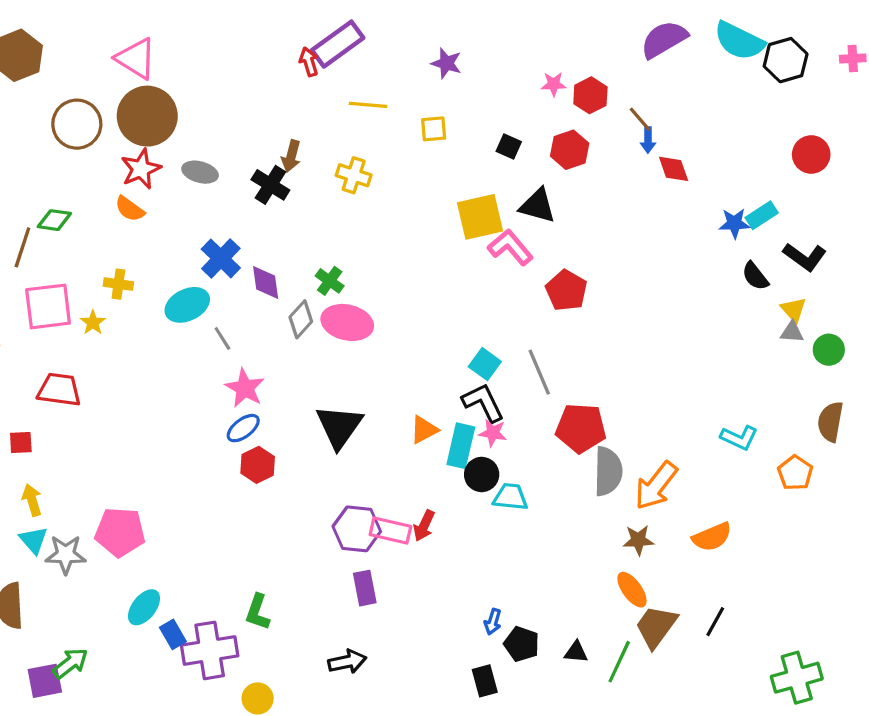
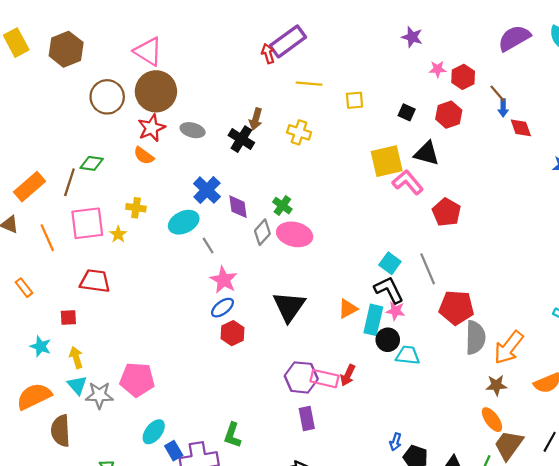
purple star: (446, 63) -> (412, 37), moved

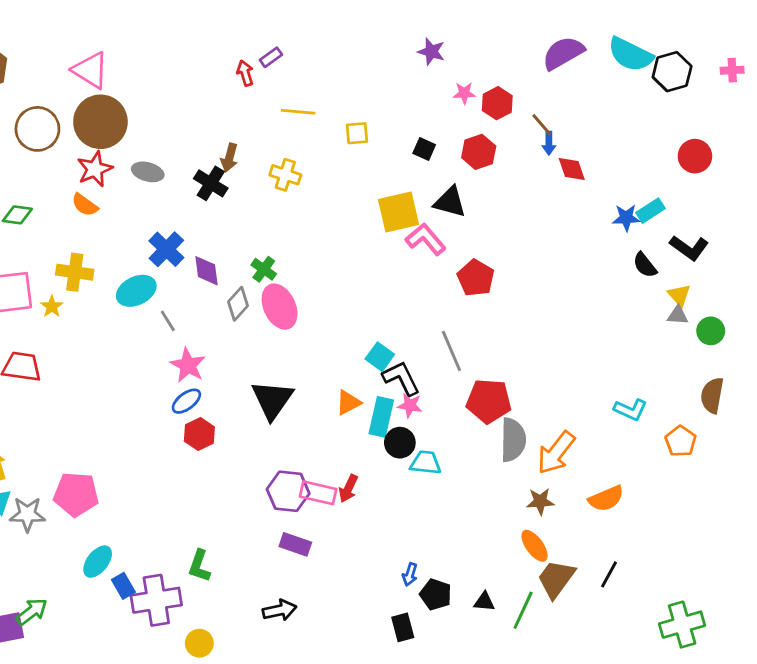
purple rectangle: (288, 41) -> (271, 57), size x0.5
yellow cross: (136, 208) -> (75, 272), size x1.4
pink ellipse: (295, 234) -> (280, 307), turned 52
cyan square: (390, 263) -> (380, 357), moved
purple rectangle: (307, 418) -> (295, 544), turned -60

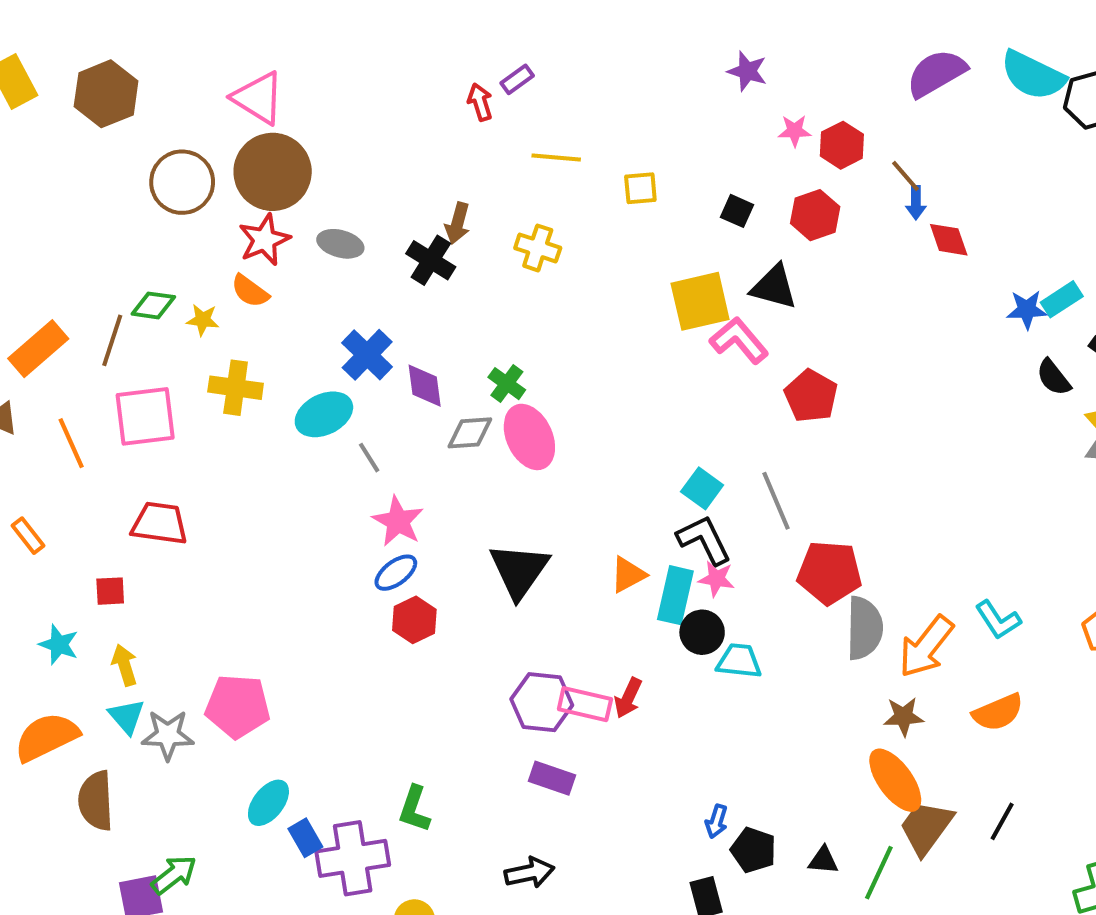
gray diamond: (238, 304) -> (470, 433), turned 44
yellow star: (52, 307) -> (203, 320), moved, turned -30
cyan square: (380, 357) -> (702, 488), moved
cyan L-shape: (630, 410) -> (998, 620), moved, turned 32
orange ellipse: (535, 546) -> (895, 780), size x1.4

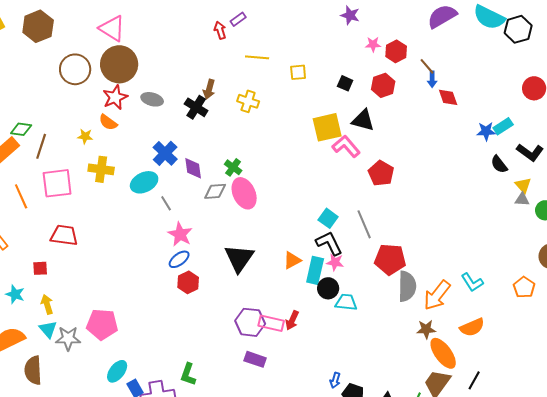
green diamond: (153, 305) -> (21, 129), moved
orange ellipse: (895, 780) -> (443, 353), moved

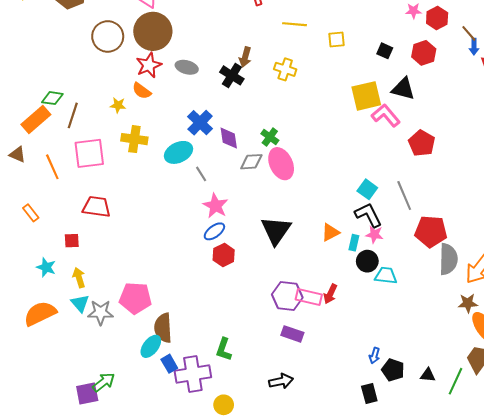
cyan rectangle: (315, 270) -> (354, 243), size x0.6
brown semicircle: (33, 370) -> (163, 328), moved

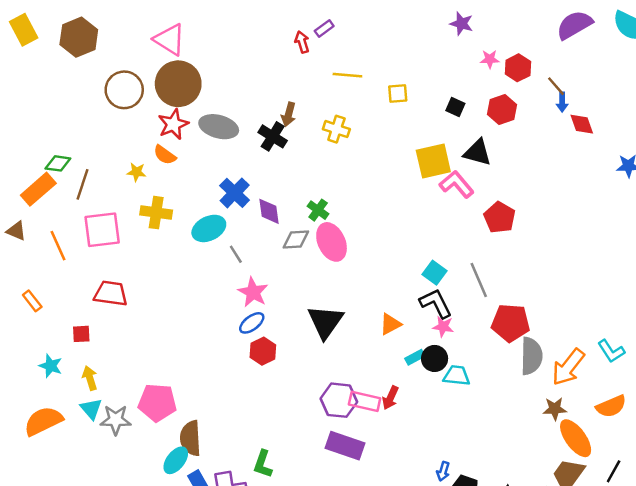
gray ellipse: (187, 67) -> (219, 127), size x1.4
cyan rectangle: (354, 243) -> (415, 357), moved, turned 49
purple rectangle: (292, 334) -> (345, 446), size x1.4

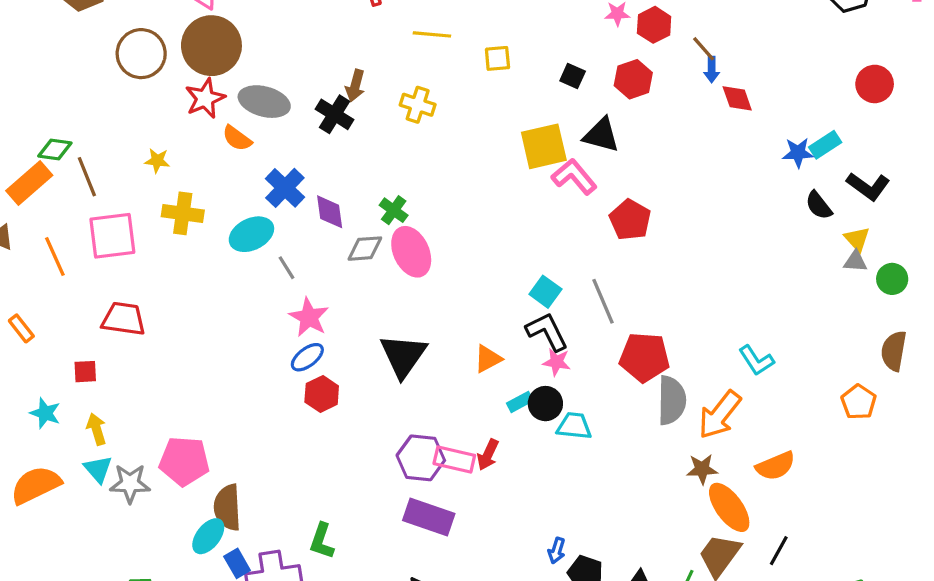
orange semicircle: (165, 155) -> (237, 138), moved
brown line: (83, 184) -> (87, 177), turned -40
cyan L-shape: (611, 351) -> (756, 360), moved

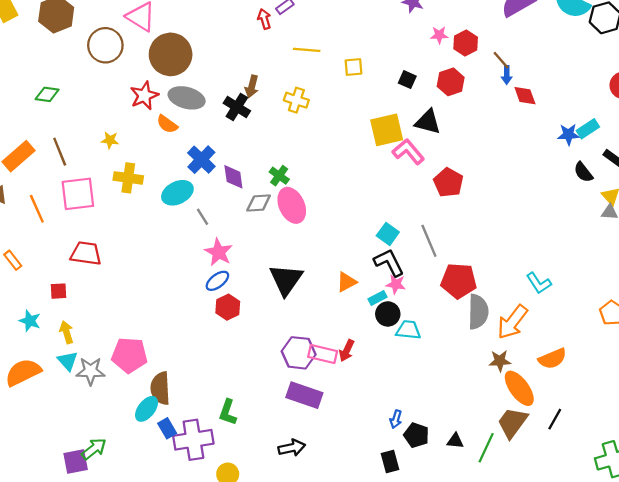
brown circle: (211, 46) -> (171, 54), moved
brown circle: (141, 54) -> (105, 45), moved
green diamond: (55, 149) -> (47, 94), moved
cyan rectangle: (520, 402) -> (377, 298), moved

